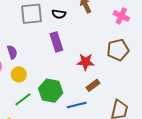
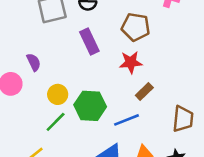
brown pentagon: (118, 50) -> (136, 27), moved, turned 30
yellow circle: (19, 74) -> (58, 94), moved

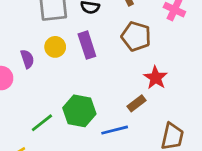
red star: (131, 62) -> (156, 78), moved, turned 30
yellow circle: (58, 94) -> (55, 47), moved

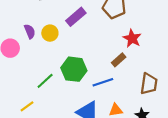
purple rectangle: (87, 45) -> (76, 17), turned 72
yellow circle: (55, 47) -> (50, 33), moved

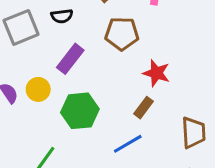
green hexagon: (74, 69) -> (80, 111), moved

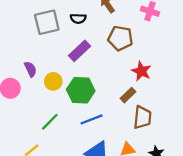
yellow circle: (38, 89) -> (53, 81), moved
brown trapezoid: (194, 133) -> (142, 117), moved
blue line: (128, 144) -> (91, 119), moved

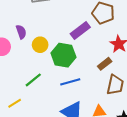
purple rectangle: (80, 51) -> (80, 31), moved

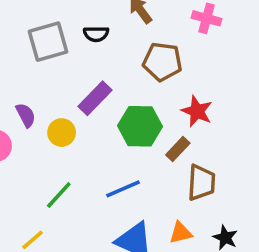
purple rectangle: (80, 31) -> (95, 98), moved
green hexagon: (63, 55) -> (140, 126), moved

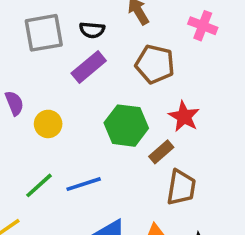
purple rectangle: (95, 98) -> (89, 67), moved
blue line: (123, 189) -> (84, 184), moved

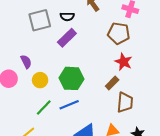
brown pentagon: (155, 64) -> (119, 33), moved
yellow circle: (48, 124) -> (40, 80), moved
green hexagon: (126, 126) -> (72, 78), moved

